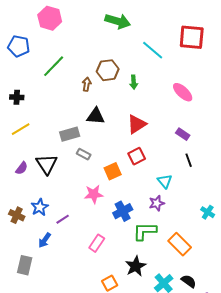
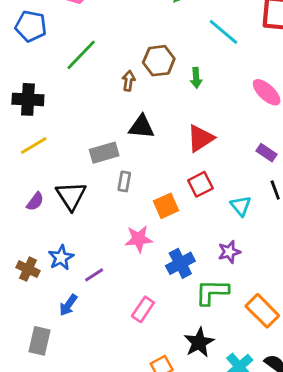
black cross: (17, 97) -> (28, 99), size x1.5
gray rectangle: (84, 154) -> (124, 181), turned 72
cyan triangle: (165, 181) -> (241, 206), moved

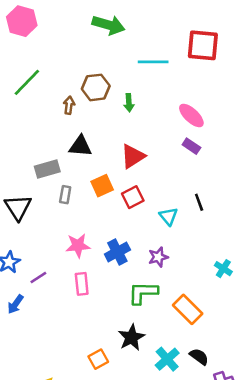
cyan line: (223, 32) -> (153, 62), turned -40
purple rectangle: (267, 153) -> (191, 146), moved
orange square: (166, 206) -> (102, 186), moved
blue cross: (180, 263) -> (117, 252), moved
pink rectangle: (143, 309) -> (82, 284), moved, turned -40

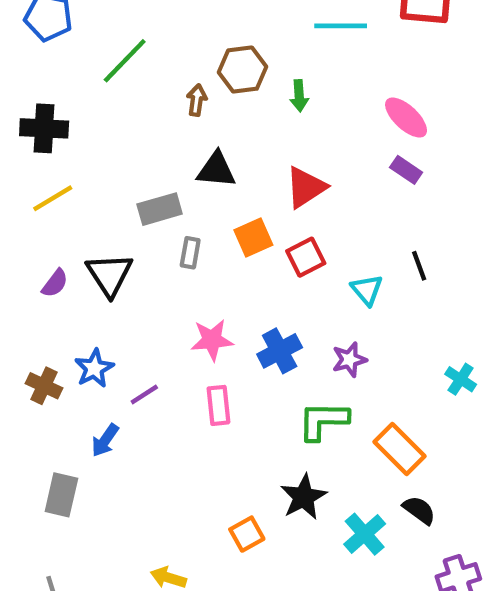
black semicircle: (199, 357) -> (419, 510), moved

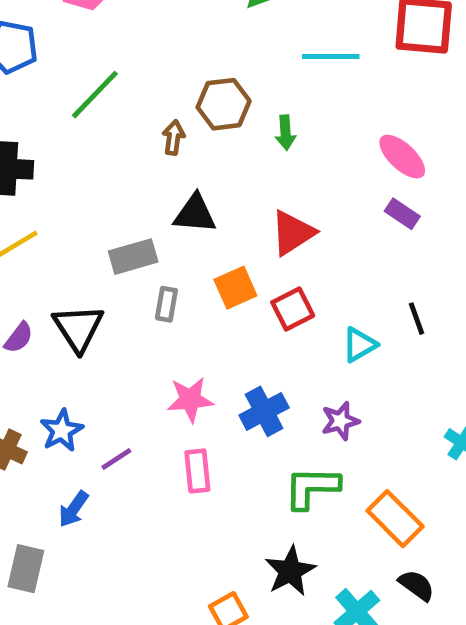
cyan triangle: (367, 290) -> (359, 345), turned 40

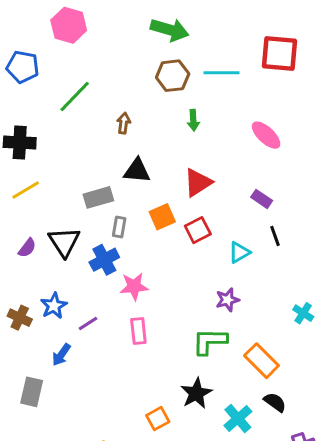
brown hexagon: (224, 104) -> (173, 76), moved
purple rectangle: (402, 214) -> (262, 199), moved
blue cross: (264, 411) -> (104, 260), moved

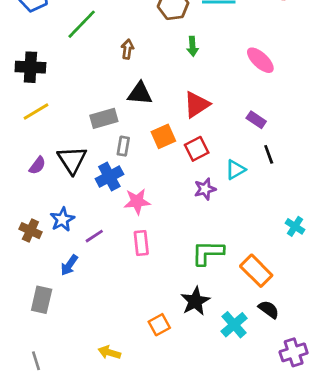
purple star: (227, 300) -> (205, 189), moved

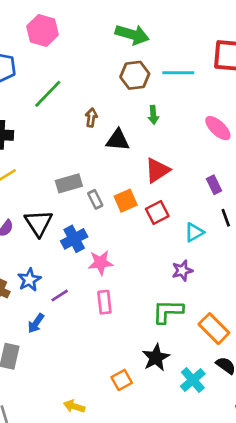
black triangle: (140, 93) -> (118, 140), moved
purple rectangle: (256, 120) -> (214, 185), turned 30
gray rectangle: (123, 146) -> (95, 199), moved, turned -36
purple star: (205, 189) -> (182, 271), moved

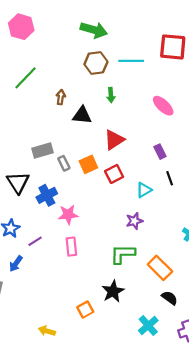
cyan cross: (193, 380) -> (148, 326), moved

